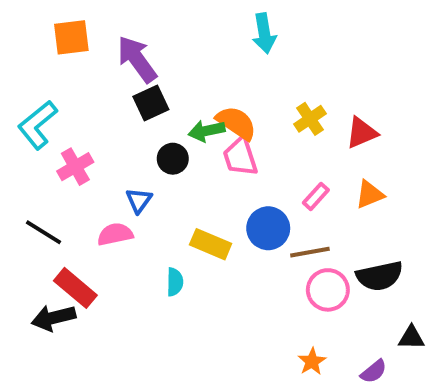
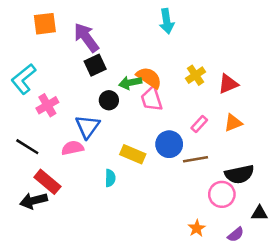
blue triangle: (139, 200) -> (88, 127), size x1.5
pink circle: (328, 290) -> (222, 194), moved

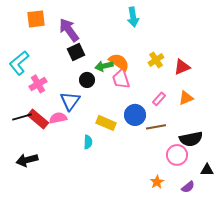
black line: (27, 147) -> (22, 117), turned -48
red rectangle: (47, 182) -> (38, 119), moved

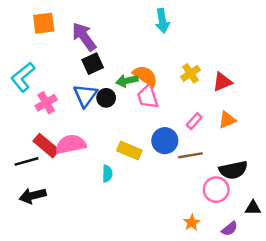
blue triangle: (70, 101) -> (85, 95), moved
black line: (22, 117) -> (27, 161), moved
pink semicircle: (58, 118) -> (71, 144), size x1.4

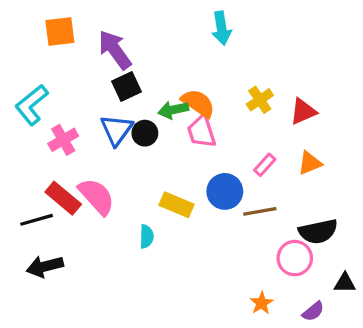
pink semicircle: (71, 144) -> (97, 196), turned 60

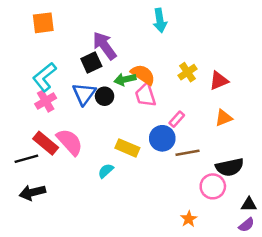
purple arrow: (115, 50) -> (105, 46), moved
cyan L-shape: (32, 105) -> (44, 77), moved
pink rectangle: (265, 165) -> (177, 119), moved
cyan semicircle: (147, 236) -> (106, 171), turned -133
purple semicircle: (313, 311) -> (246, 225), moved

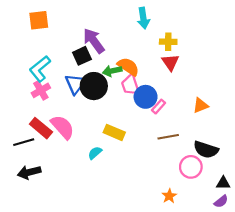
yellow cross: (188, 72) -> (168, 42), moved, turned 35
red triangle: (219, 81) -> (170, 62), moved, turned -42
black circle: (105, 96) -> (94, 86), size x1.6
blue circle: (162, 138) -> (146, 97), moved
black semicircle: (230, 167) -> (206, 150), turned 30

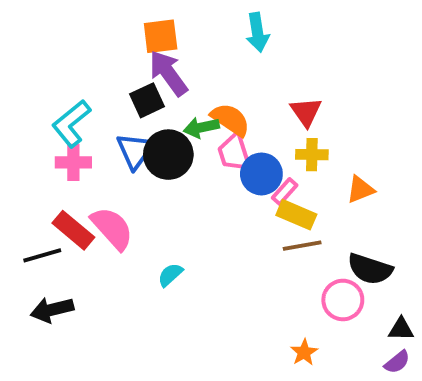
orange square: (39, 20) -> (161, 36), moved
yellow cross: (168, 42) -> (312, 155), moved
pink cross: (41, 90) -> (73, 162), turned 30
yellow rectangle: (114, 132) -> (296, 215), moved

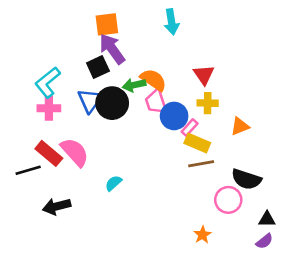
black arrow: (52, 310) -> (57, 206), moved

